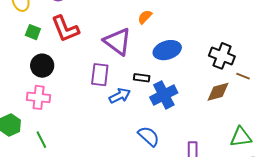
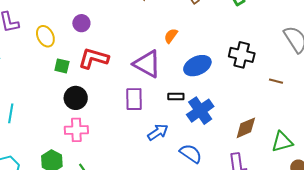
red L-shape: (65, 29) -> (93, 58), turned 136
black cross: (222, 56) -> (242, 55), moved
brown diamond: (218, 92) -> (246, 128), moved
blue arrow: (120, 96) -> (158, 132), moved

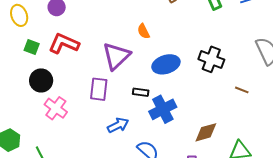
orange semicircle: (171, 36) -> (144, 31), turned -70
purple triangle: (147, 64) -> (116, 56), turned 40
pink cross: (76, 130) -> (56, 108), moved, turned 30

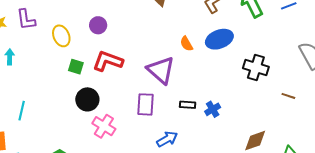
purple triangle: (116, 56) -> (161, 70), turned -32
blue ellipse: (166, 64) -> (219, 39), moved
blue cross: (163, 109) -> (213, 109), moved, size x0.6

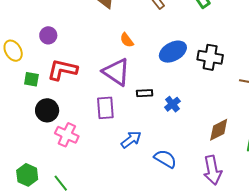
blue ellipse: (219, 39) -> (173, 52), moved
orange semicircle: (186, 44) -> (127, 40), moved
black rectangle: (188, 105) -> (145, 93), moved

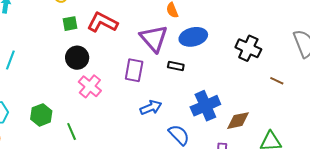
blue ellipse: (173, 52) -> (193, 37), moved
green square: (31, 79) -> (70, 24), turned -35
blue cross: (172, 104) -> (205, 106), moved, size x1.8

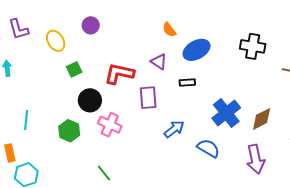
red L-shape: (102, 22) -> (119, 74), moved
purple triangle: (154, 38) -> (159, 62), size x0.6
green hexagon: (41, 115) -> (69, 131), moved

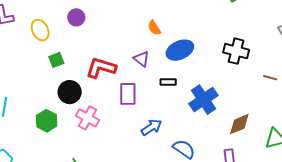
blue cross: (226, 113) -> (203, 100), moved

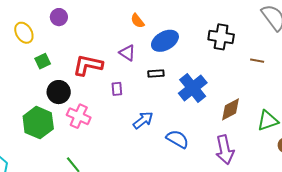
purple rectangle: (128, 94) -> (117, 89), size x0.6
green hexagon: (47, 121) -> (38, 123), size x1.4

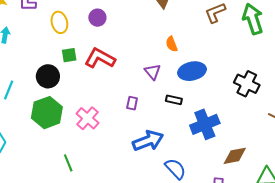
red L-shape: (88, 65) -> (100, 58), moved
black circle: (59, 92) -> (48, 76), moved
blue arrow: (143, 120) -> (148, 141), size x1.4

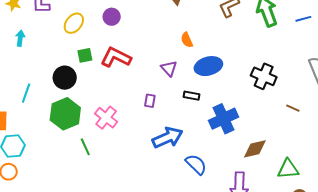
yellow ellipse: (59, 22) -> (74, 23), turned 55
green line: (68, 163) -> (85, 147), moved

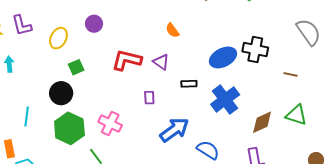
red L-shape: (116, 57) -> (127, 60), moved
blue ellipse: (208, 66) -> (223, 57), moved
green triangle: (288, 169) -> (296, 115), moved, turned 35

